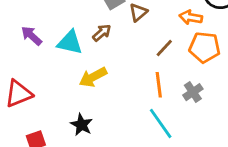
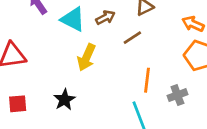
brown line: (164, 48) -> (132, 38), moved
yellow arrow: (93, 77) -> (86, 57), turned -52

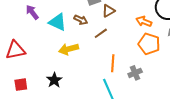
brown arrow: (105, 18) -> (81, 20), turned 56
yellow arrow: (86, 57) -> (69, 49), turned 54

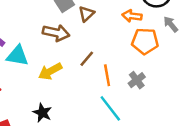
brown arrow: (81, 20) -> (56, 33), size x1.5
cyan triangle: (58, 22) -> (17, 56), moved
brown line: (101, 33) -> (87, 59), moved

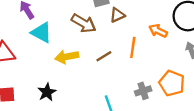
orange pentagon: (145, 41) -> (172, 83), moved
orange line: (107, 75) -> (133, 47), moved

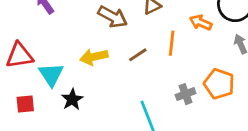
cyan triangle: (41, 33) -> (51, 75), moved, turned 30

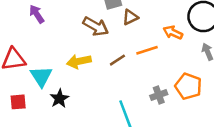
orange line: (172, 43) -> (147, 50), turned 65

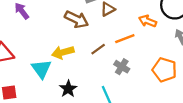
cyan triangle: (41, 76) -> (41, 69), moved
gray cross: (159, 95) -> (122, 67), moved, turned -35
black star: (59, 98) -> (68, 89), moved

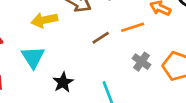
yellow arrow: (63, 52) -> (44, 20), moved
gray cross: (122, 67) -> (142, 62), moved

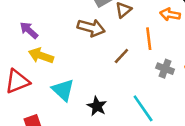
yellow arrow: (44, 20) -> (41, 56), moved, turned 45
orange line: (133, 27) -> (149, 39), turned -65

